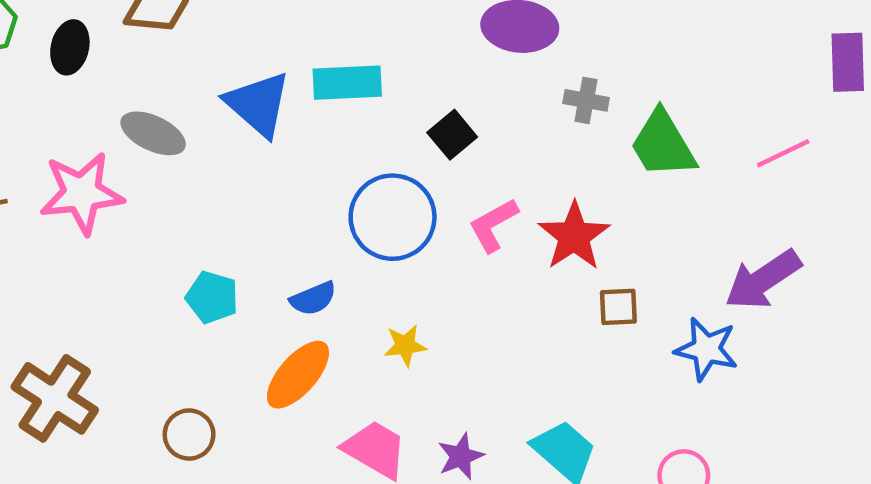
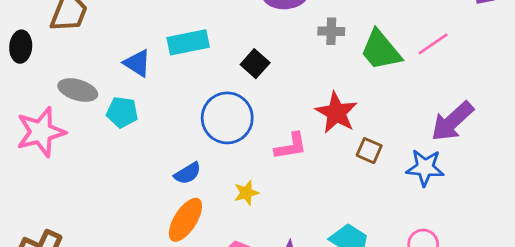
blue triangle: (258, 104) -> (137, 63), size x0.7
pink line: (783, 153) -> (433, 44), moved
pink L-shape: (493, 225) -> (291, 146), moved, turned -152
cyan pentagon: (212, 297) -> (122, 112), moved
brown square: (618, 307) -> (369, 151), turned 35

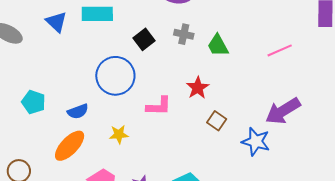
gray cross: (331, 31) -> (184, 34), moved
green trapezoid: (381, 50) -> (218, 45), moved, size x0.7
cyan pentagon: (122, 112) -> (34, 102), moved
red star: (336, 113) -> (198, 88), size x0.7

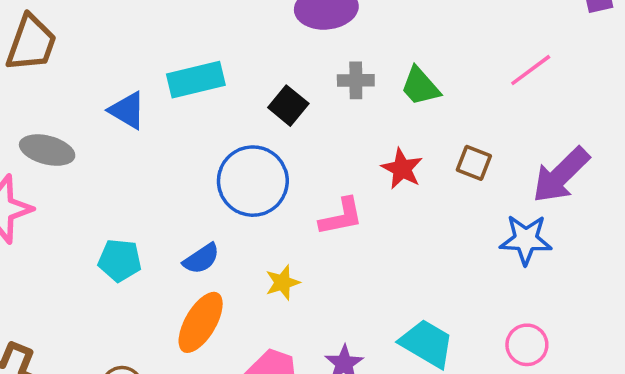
brown square: (217, 121) -> (474, 163), moved

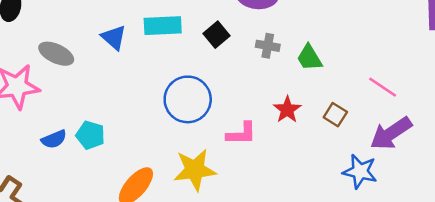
pink line: (531, 70) -> (383, 87), moved, turned 60
black square: (288, 106) -> (217, 35), moved
blue semicircle: (201, 259) -> (54, 139), moved
yellow star: (283, 283) -> (195, 170), size x1.8

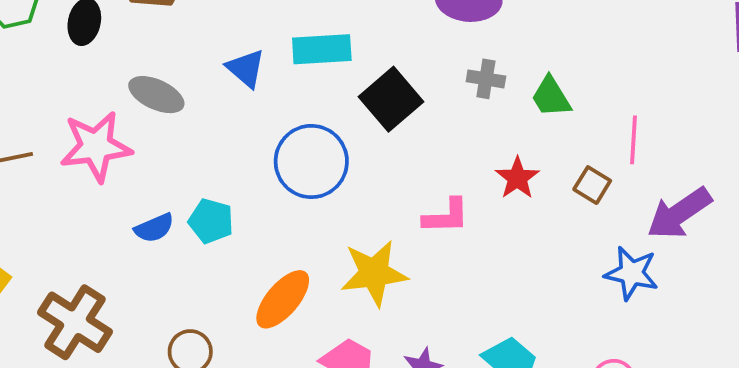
black square: (217, 35) -> (391, 99), moved, size x1.5
pink line: (383, 87) -> (634, 140), moved, turned 60
blue circle: (188, 99) -> (311, 161), moved

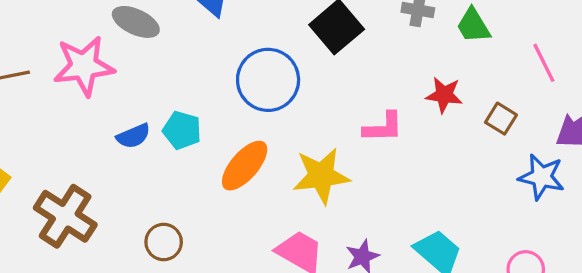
pink line: (634, 140) -> (544, 63), turned -30
red star: (517, 178) -> (444, 95), turned -30
brown square: (592, 185) -> (501, 119), moved
orange ellipse: (283, 299) -> (245, 166), moved

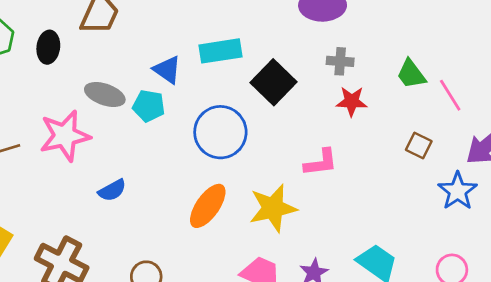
green trapezoid: (473, 26) -> (411, 74), moved
red star: (444, 95) -> (352, 101), moved
cyan pentagon: (182, 130) -> (149, 106), moved
blue star: (542, 177) -> (458, 191), turned 30

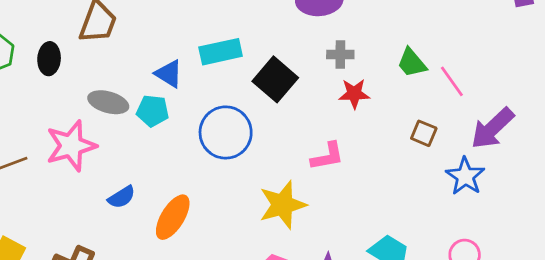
orange ellipse: (208, 206) -> (173, 217), moved

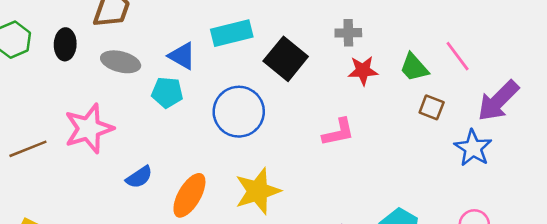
green trapezoid: (412, 63) -> (414, 67), moved
gray ellipse: (108, 102) -> (121, 62), moved
yellow star: (283, 205) -> (258, 191), moved

